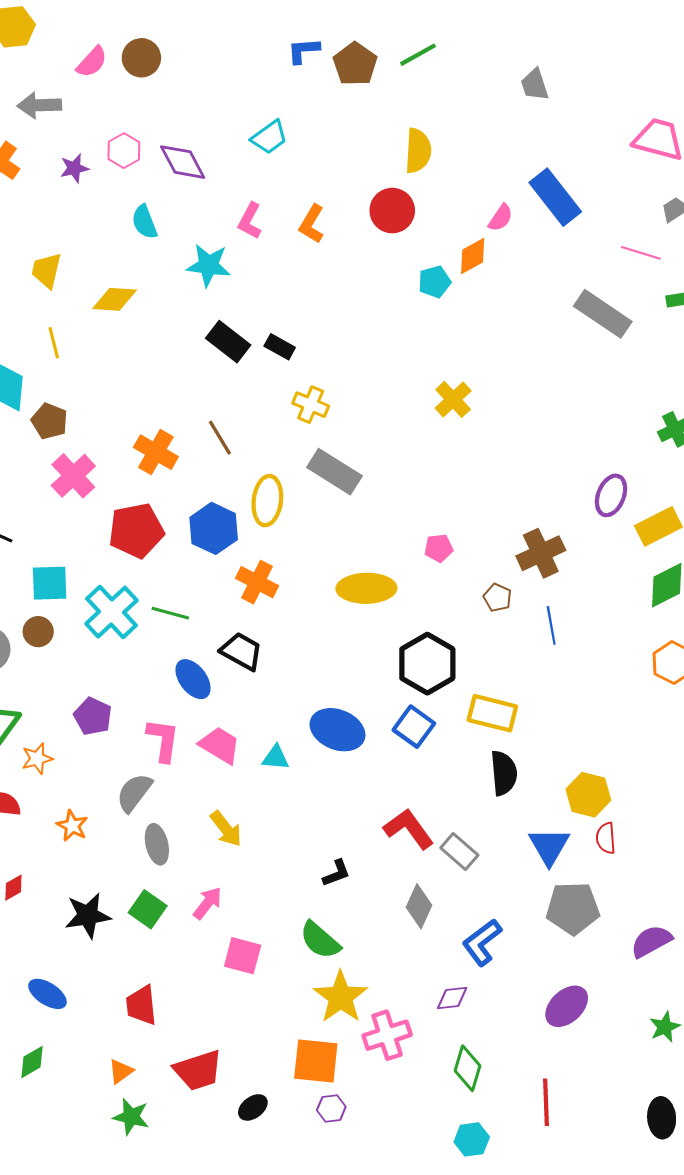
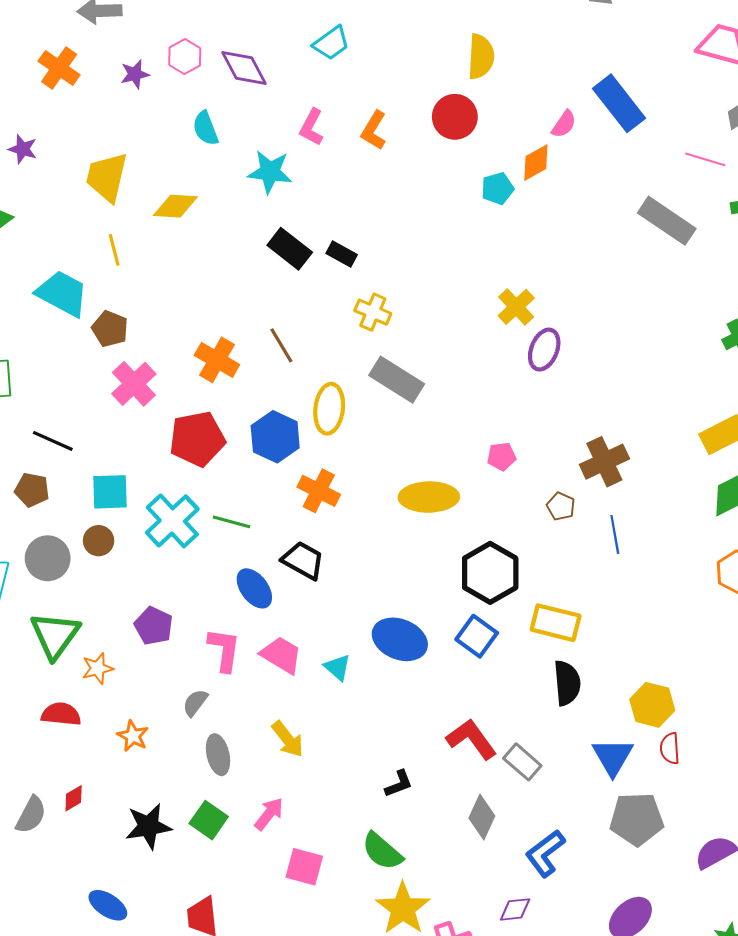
yellow trapezoid: (46, 270) -> (107, 177), size x1.4
purple ellipse: (611, 495) -> (544, 350), moved
cyan triangle: (276, 758) -> (337, 667), turned 36
gray semicircle: (134, 793) -> (195, 703), size x0.7

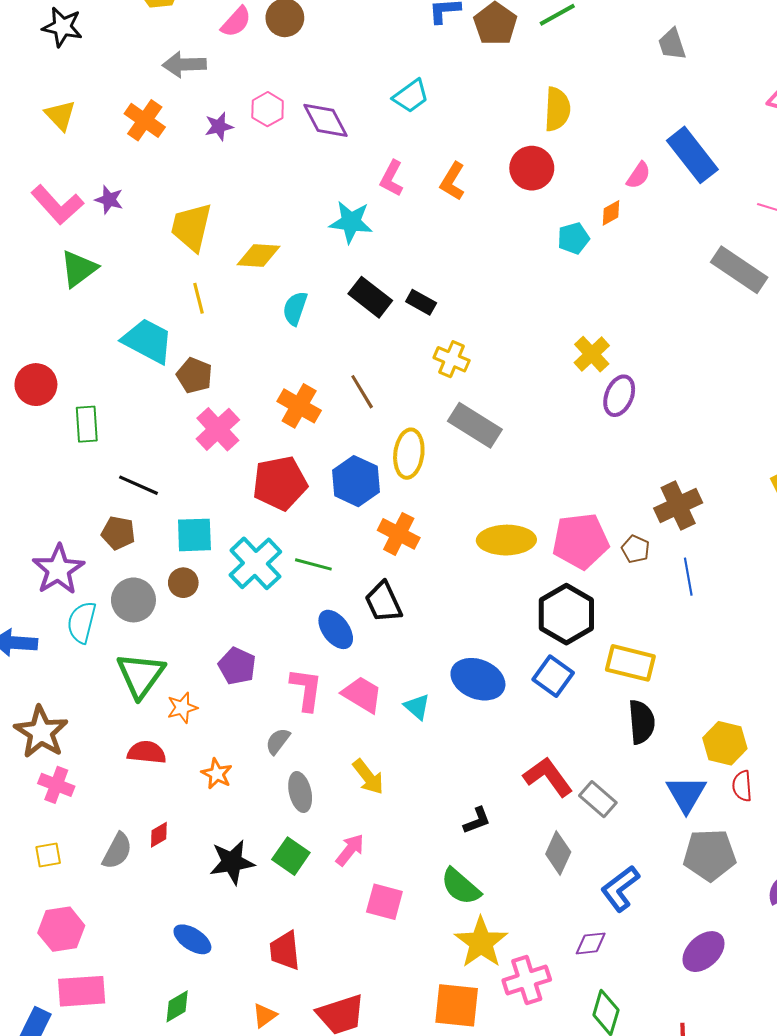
cyan semicircle: (206, 128) -> (295, 308), moved, turned 40
orange diamond: (536, 163) -> (611, 213), size x0.7
pink pentagon: (502, 457) -> (581, 541), moved, size x2.0
black trapezoid: (303, 560) -> (383, 602), turned -144

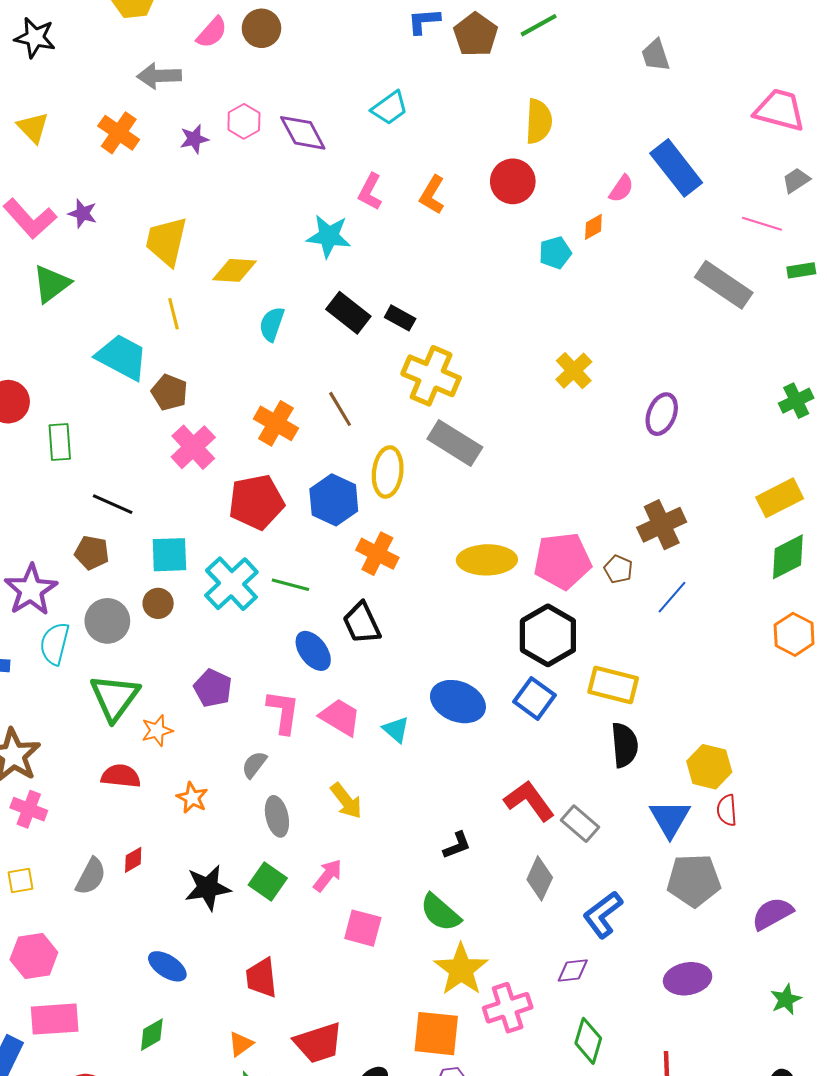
yellow cross: (452, 359) -> (431, 376), size x1.6
purple ellipse: (619, 396) -> (662, 414), moved
blue line: (688, 577) -> (672, 597), turned 51
purple ellipse: (704, 952) -> (688, 979), turned 33

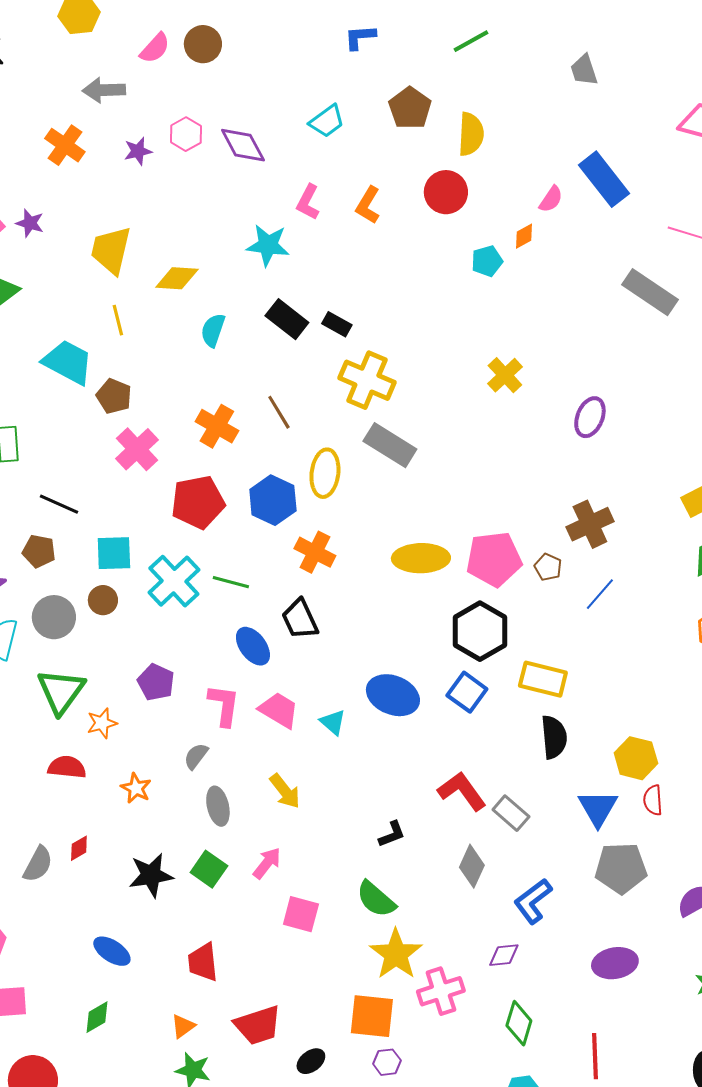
brown pentagon: (476, 35) -> (410, 108), moved

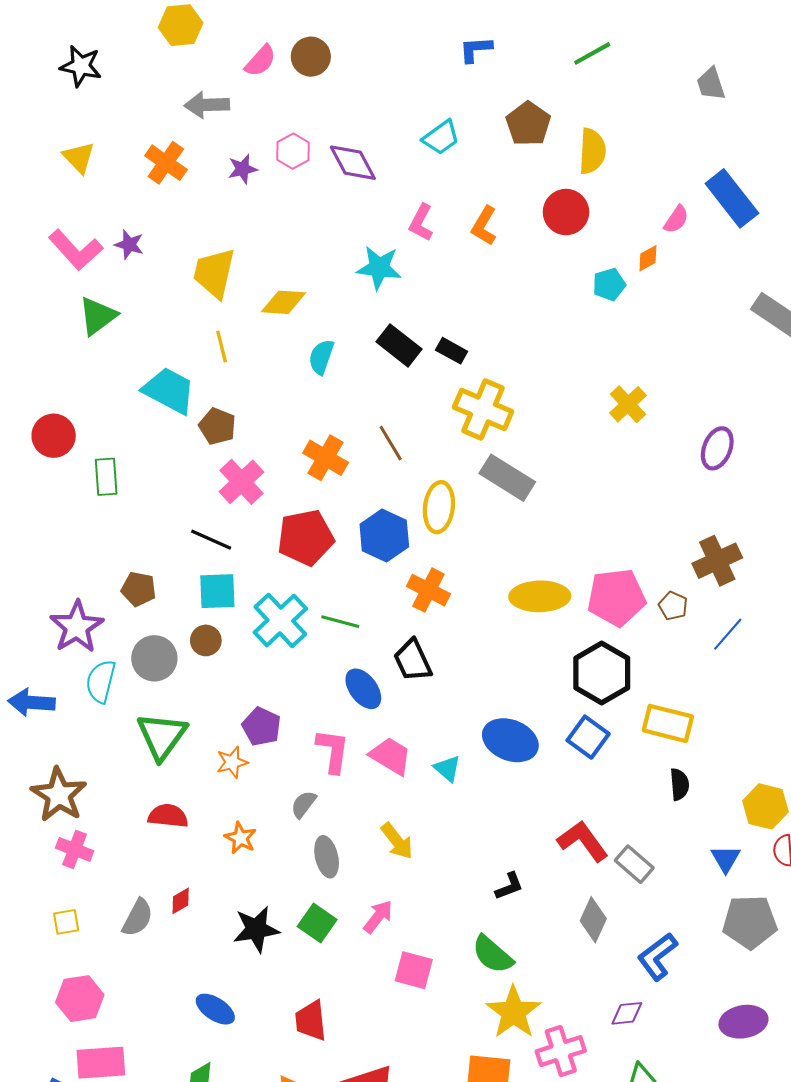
black line: (59, 504) -> (211, 540), moved
orange star: (102, 723) -> (232, 762), moved
black semicircle: (554, 737) -> (679, 784), size x0.7
blue triangle: (598, 808) -> (726, 859), size x0.7

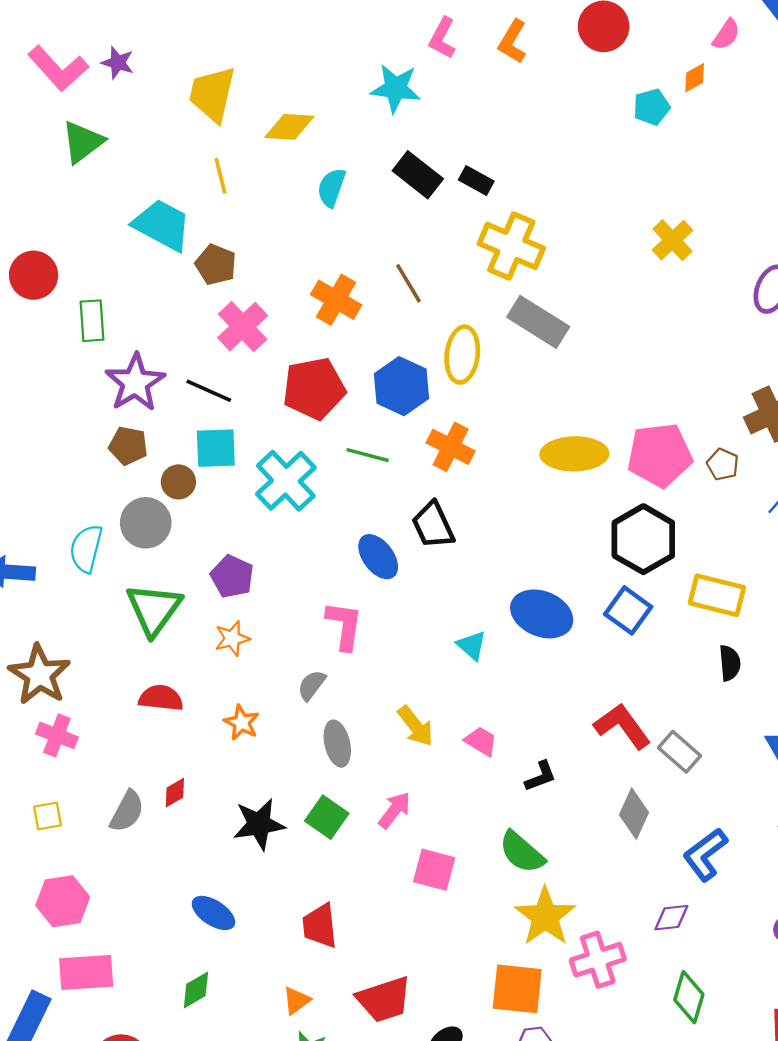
green line: (340, 622) -> (368, 455), moved
purple star: (77, 627) -> (135, 383), moved
brown circle: (206, 640) -> (178, 482), moved
purple pentagon: (261, 727) -> (232, 577), moved
pink trapezoid: (391, 756) -> (481, 741), moved, size x0.7

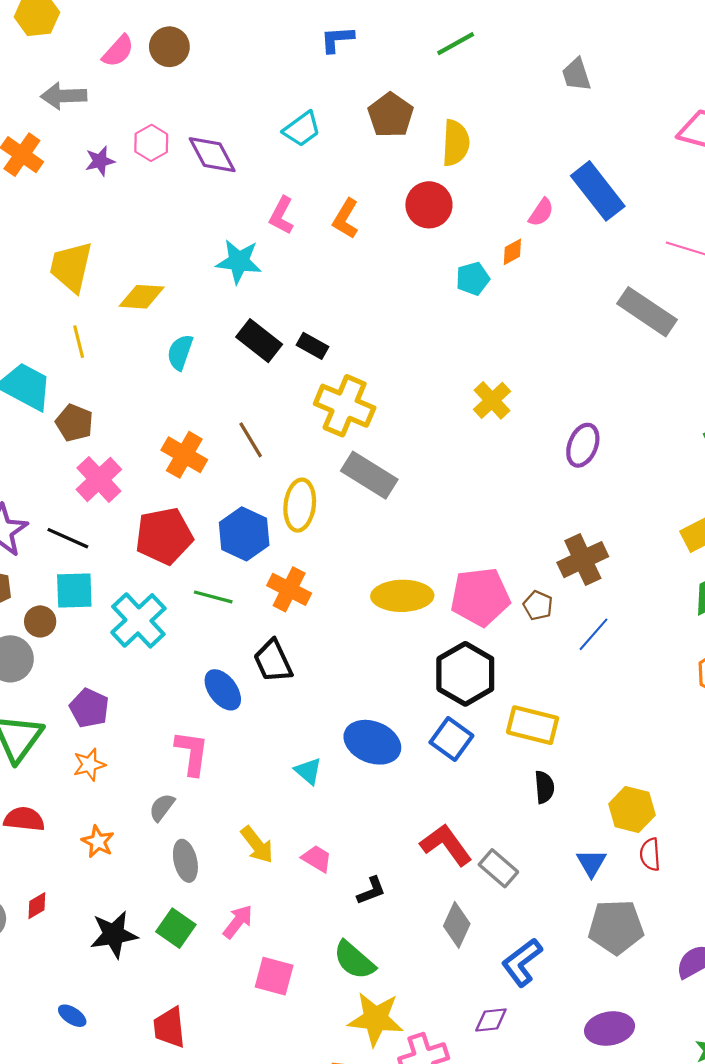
blue ellipse: (213, 913) -> (72, 1016), size x0.7
yellow star: (545, 916) -> (376, 1019), turned -30

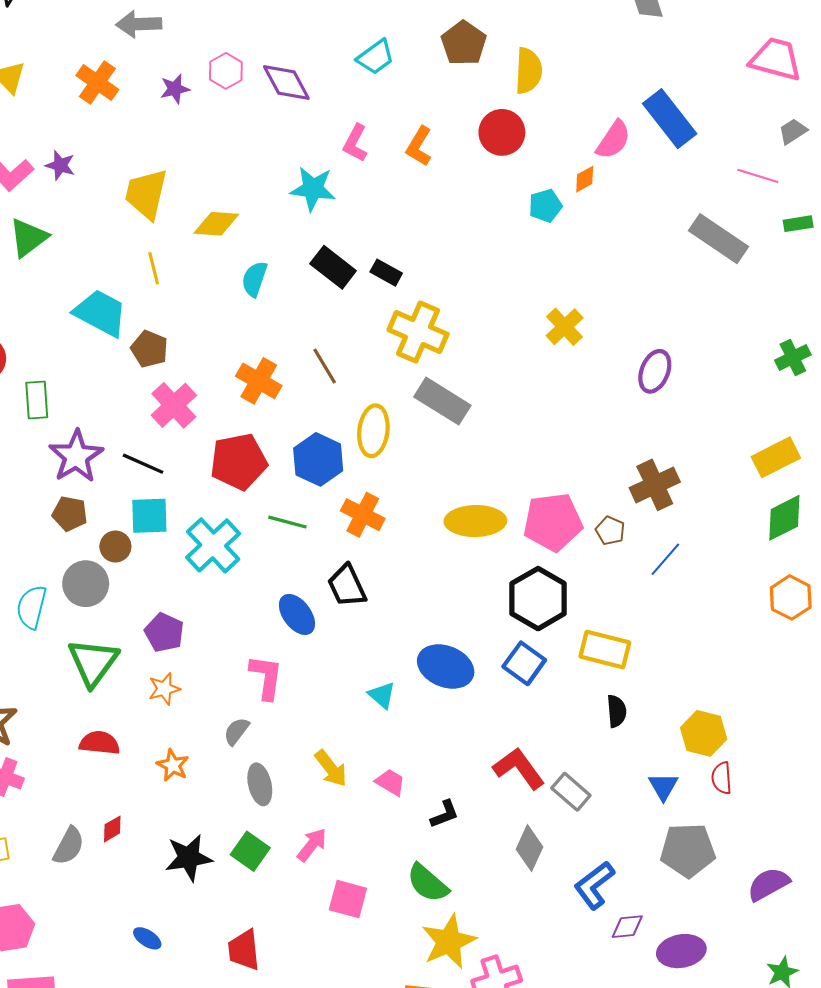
pink semicircle: (541, 212) -> (613, 140), size x1.4
yellow star: (376, 1019) -> (449, 941), turned -30
purple diamond: (491, 1020) -> (627, 927), moved

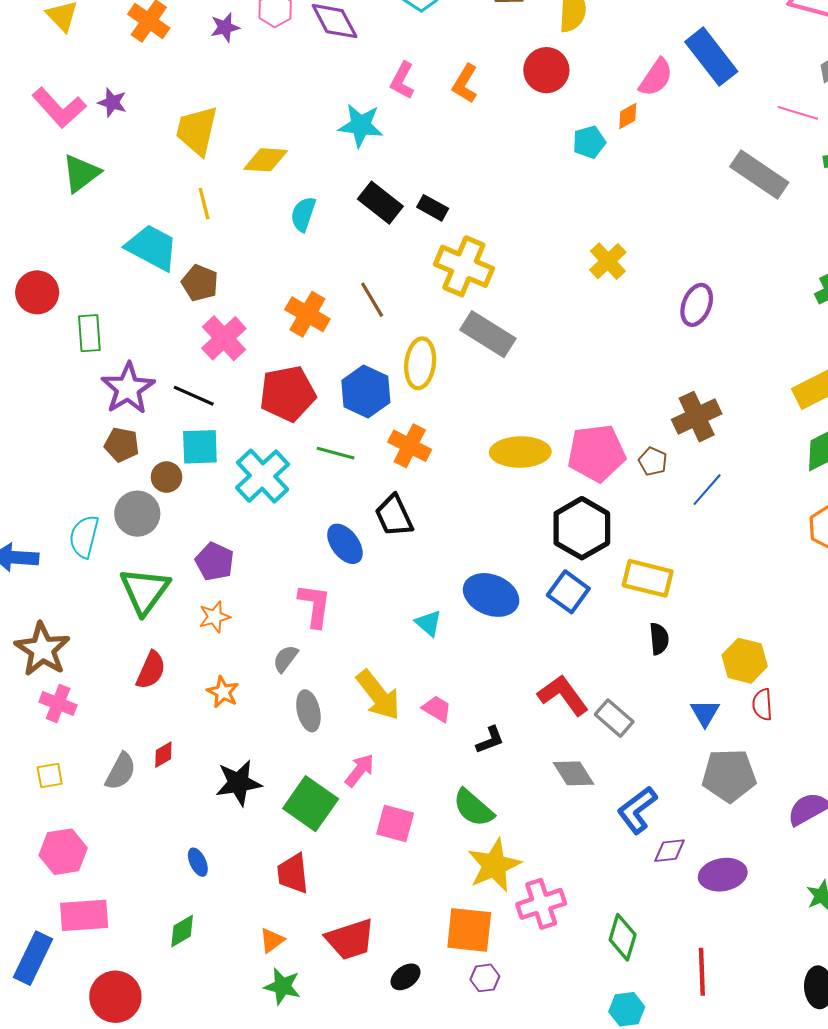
red semicircle: (99, 743) -> (151, 670), turned 108
yellow arrow: (331, 768) -> (378, 695), size x1.4
gray diamond: (530, 848) -> (573, 773), turned -57
green square: (250, 851) -> (311, 804), moved, size x1.4
blue ellipse: (147, 938) -> (198, 862), turned 32

